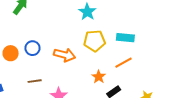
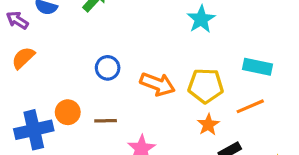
yellow pentagon: (94, 41) -> (206, 86), moved
orange circle: (11, 53) -> (68, 112), moved

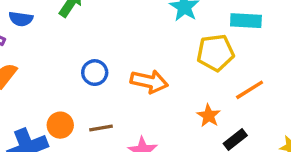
cyan rectangle: (257, 67) -> (246, 21), moved
yellow pentagon: (206, 86) -> (215, 53), moved

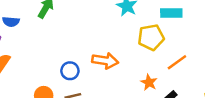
blue circle: (95, 73) -> (70, 71), moved

